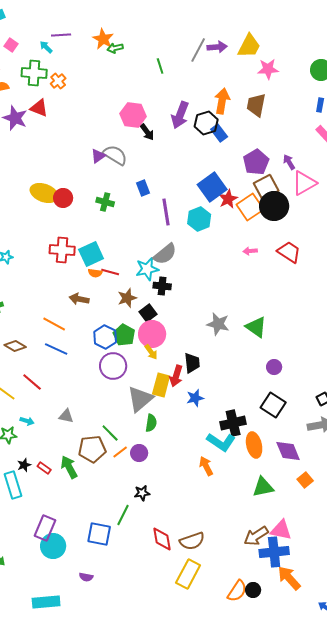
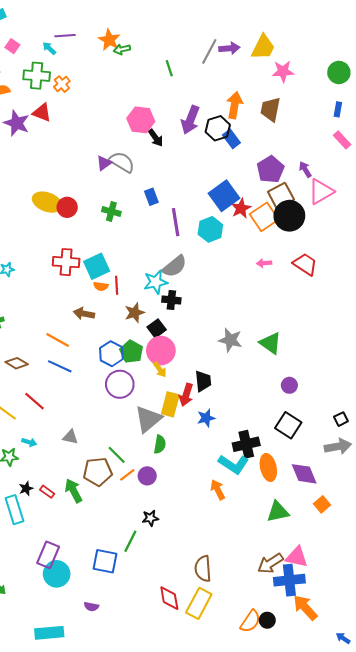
red line: (110, 272) -> (117, 285), turned 72
red diamond: (162, 539) -> (169, 598), moved
brown semicircle: (192, 541) -> (203, 569), turned 105

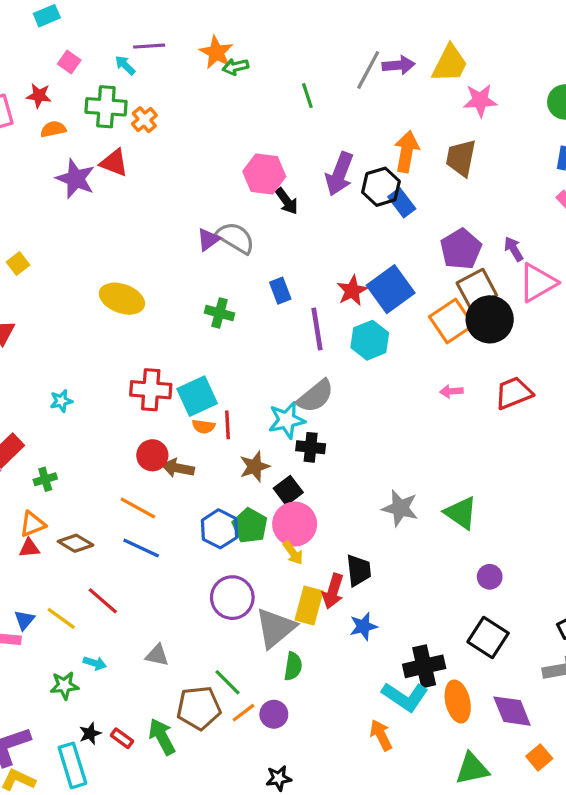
red circle: (67, 207) -> (152, 455), moved
red star: (241, 208) -> (352, 291), moved
red trapezoid: (305, 264) -> (514, 393), turned -55
purple circle: (120, 384) -> (232, 598), moved

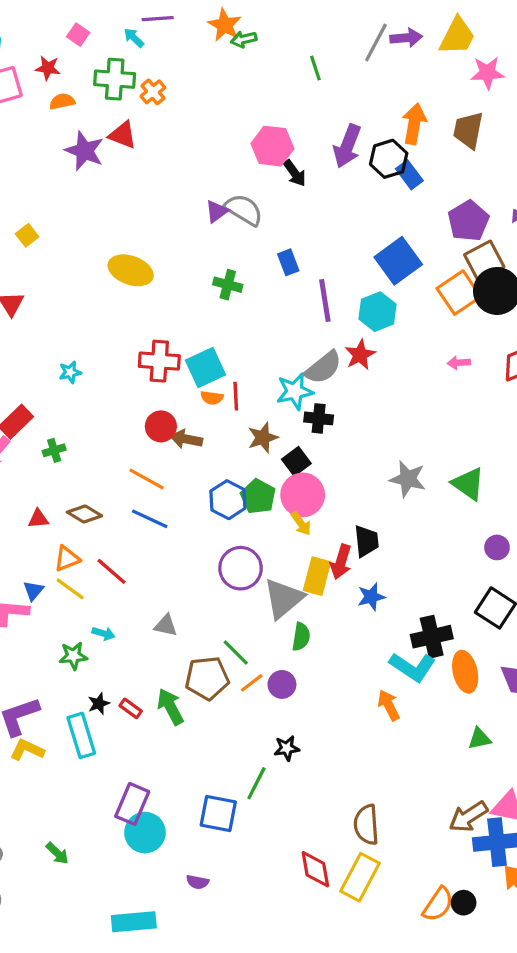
red star: (352, 291) -> (360, 355), moved
orange triangle: (32, 524) -> (67, 559), moved
green triangle: (472, 769) -> (479, 739), size x0.7

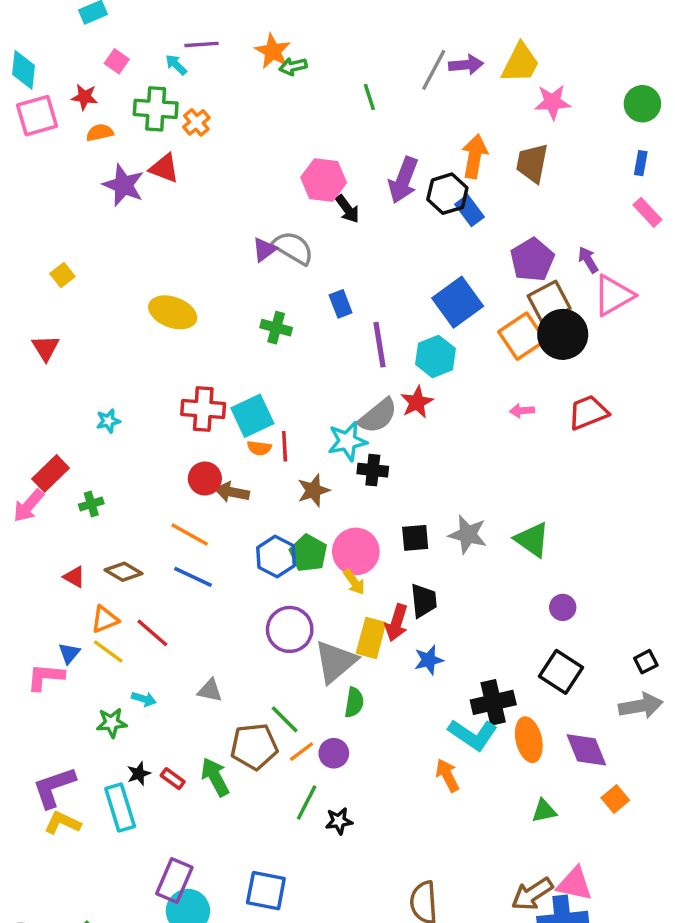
black square: (296, 461) -> (415, 538), moved, turned 32
red triangle: (38, 519) -> (74, 577), turned 35
green line: (256, 783) -> (307, 802), moved

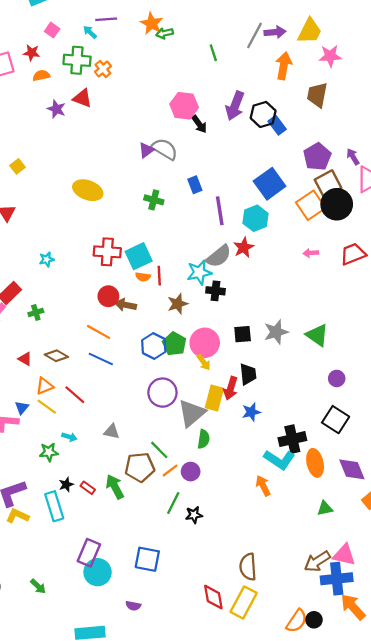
orange arrow: (475, 156) -> (284, 66), moved
purple star: (123, 185) -> (56, 109), size x0.7
gray star: (468, 534) -> (276, 332), turned -30

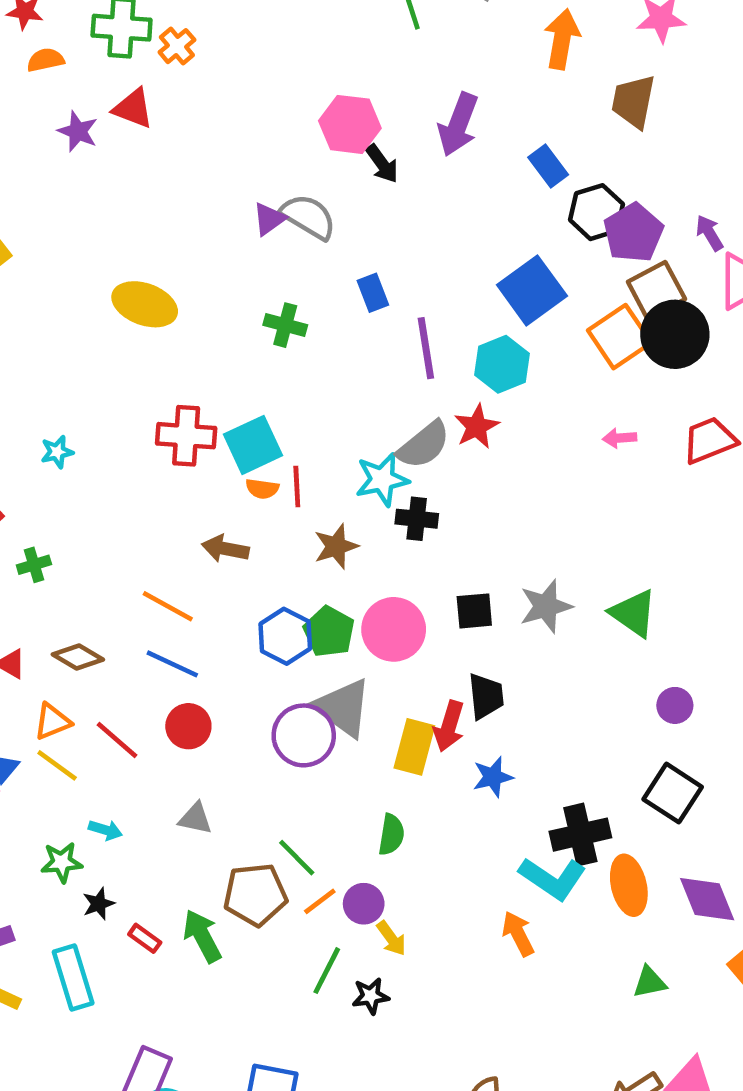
black hexagon: (263, 114) -> (597, 212), moved
red circle: (108, 296) -> (188, 726), moved
yellow arrow: (204, 362) -> (391, 938), moved
gray triangle: (192, 413) -> (343, 708), moved, turned -44
black star: (66, 485) -> (99, 904), moved

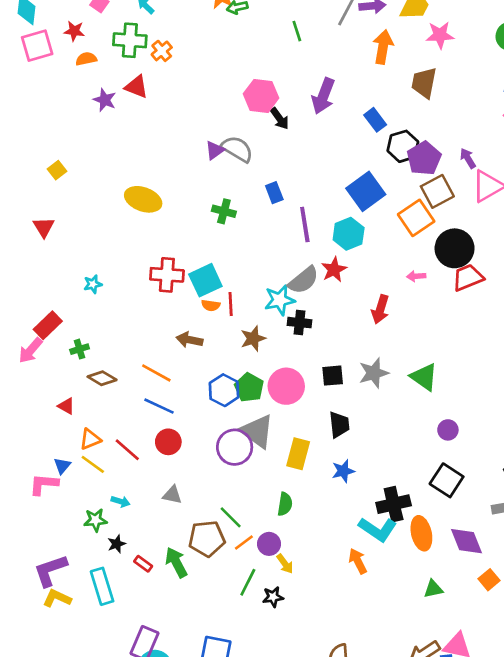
black circle: (675, 334) -> (455, 248), moved
brown diamond: (78, 657) -> (102, 378), moved
red arrow: (449, 726) -> (380, 309), moved

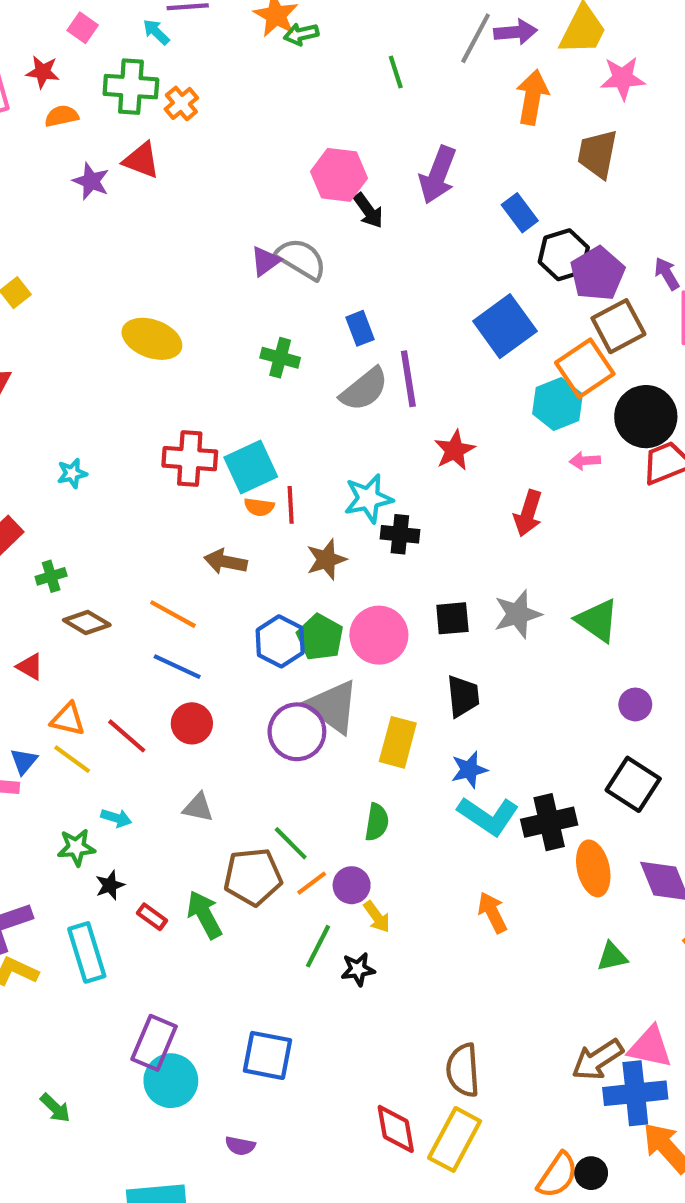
cyan hexagon: (349, 234) -> (558, 404), moved
gray semicircle: (303, 280) -> (364, 389), moved
orange triangle: (90, 439) -> (68, 719), turned 35
cyan L-shape: (378, 529) -> (488, 816), moved

